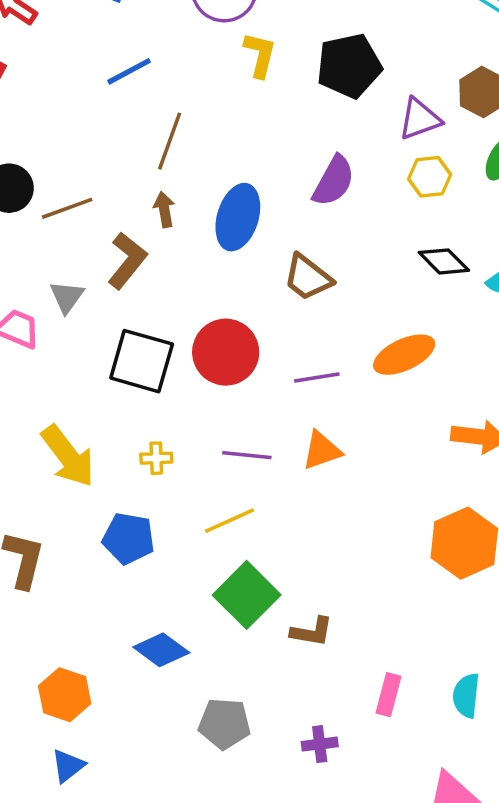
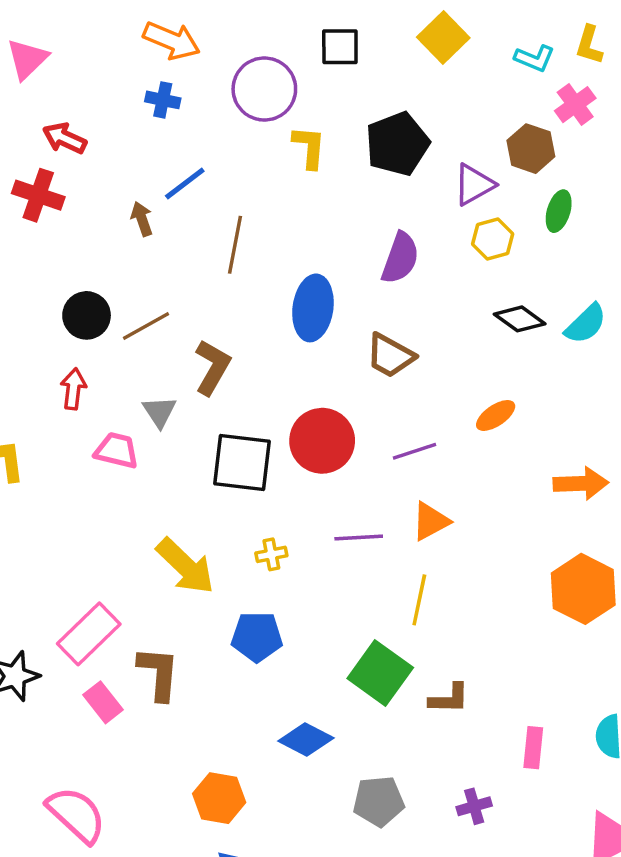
brown arrow: (164, 209) -> (142, 219), moved
orange ellipse: (404, 355) -> (496, 415), size x0.7
yellow line: (229, 521) -> (419, 600), moved, turned -45

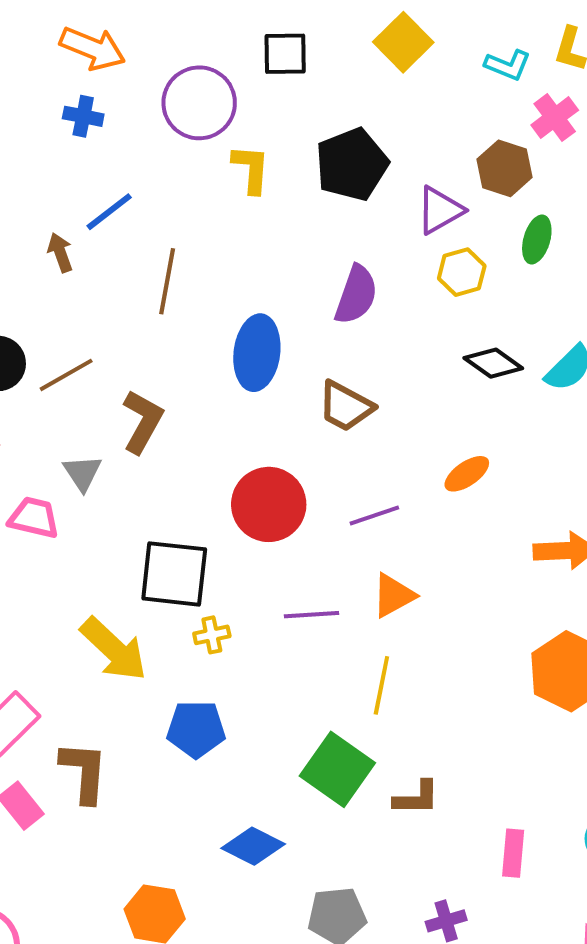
black square: (242, 463) -> (174, 574), moved

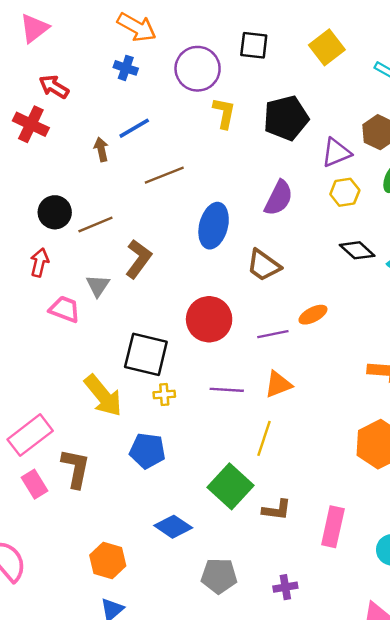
brown line: (167, 281) -> (164, 175), turned 51
orange ellipse: (467, 474) -> (313, 315), moved
pink rectangle: (513, 853) -> (333, 527), moved, size x1.4

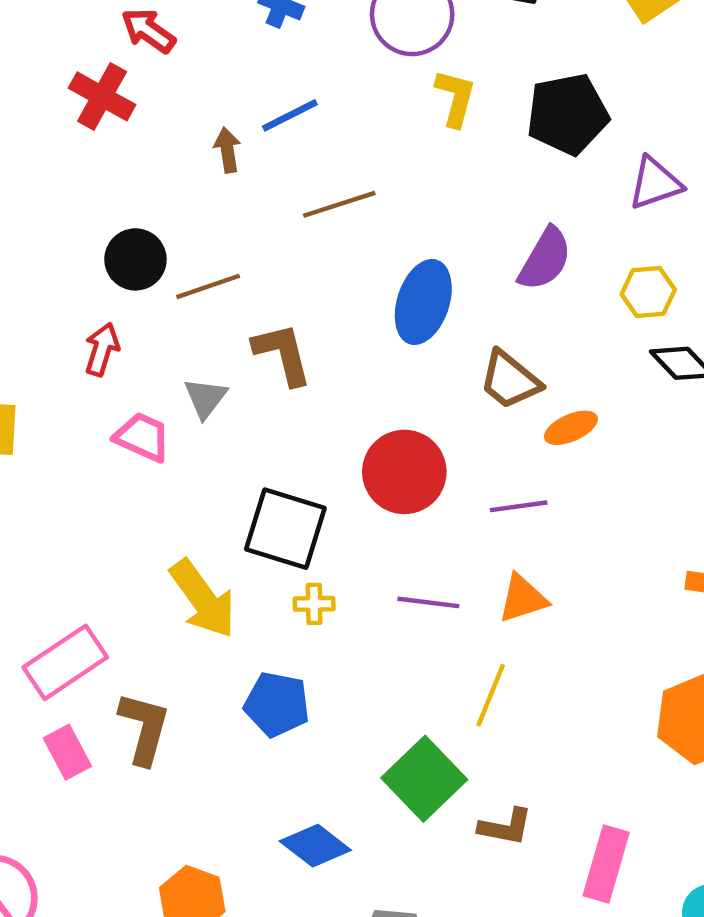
yellow hexagon: (345, 192) -> (648, 292), moved
brown L-shape: (138, 259) -> (283, 354), turned -54
orange ellipse: (313, 315) -> (571, 428), moved

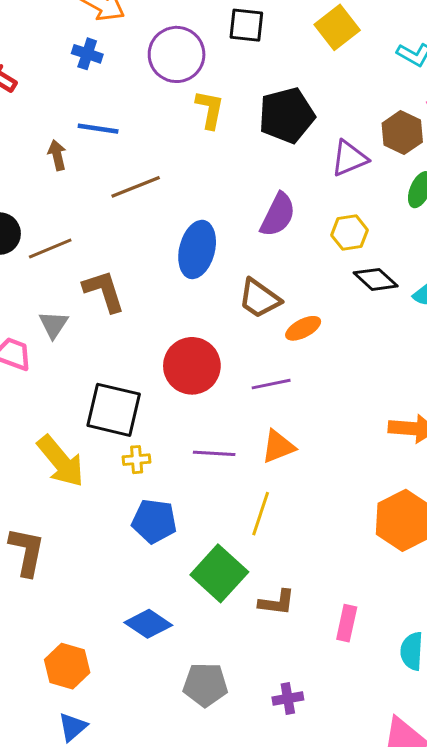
blue line: (290, 115) -> (98, 129), turned 39
blue pentagon: (277, 704) -> (154, 521), moved
pink rectangle: (606, 864) -> (347, 623), size x0.7

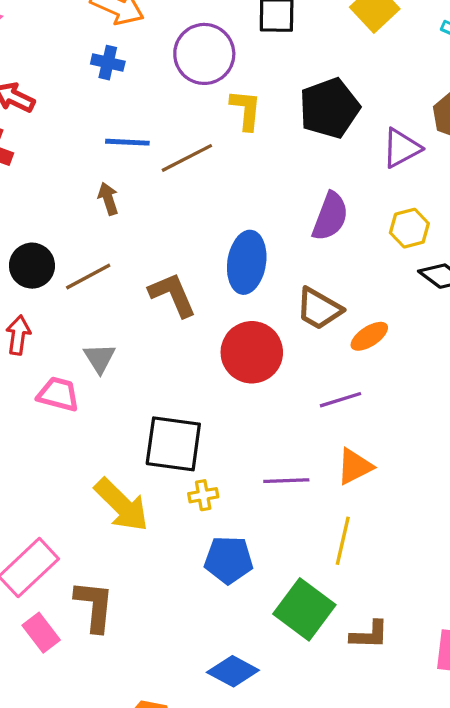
brown arrow: (57, 155) -> (108, 199), moved
brown line: (136, 187) -> (187, 158), moved
brown L-shape: (104, 291) -> (173, 295), moved
red circle: (192, 366) -> (252, 352), moved

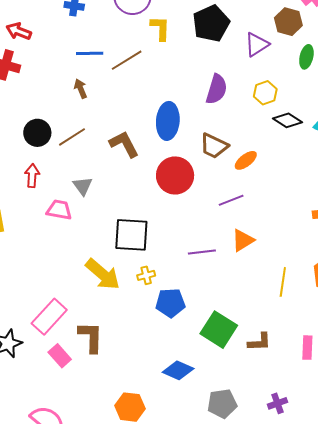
yellow cross: (203, 495) -> (146, 275), moved
yellow line: (343, 541) -> (283, 282), moved

